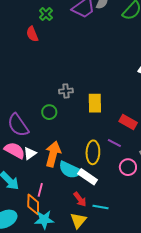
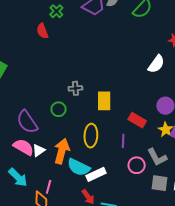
purple line: (114, 143) -> (123, 141), turned 64
yellow ellipse: (93, 152) -> (91, 136), moved
white rectangle: (88, 177) -> (96, 174), turned -60

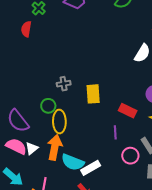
red semicircle: (42, 31) -> (26, 29), turned 35
yellow ellipse: (91, 136) -> (59, 122), moved

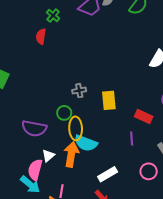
purple semicircle: (18, 121) -> (34, 128), turned -40
pink semicircle: (16, 146) -> (35, 170), moved, turned -100
pink circle: (130, 156) -> (149, 171), moved
cyan semicircle: (73, 162) -> (86, 143), moved

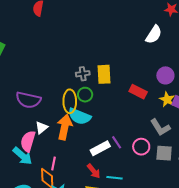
gray cross: (79, 91) -> (83, 74), moved
green circle: (64, 113) -> (85, 95), moved
purple line: (132, 138) -> (117, 142), moved, turned -32

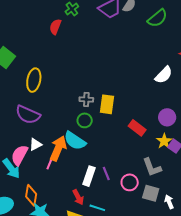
yellow ellipse: (70, 101) -> (34, 80), moved
white rectangle: (100, 148) -> (89, 176), turned -54
pink line: (54, 164) -> (50, 163), moved

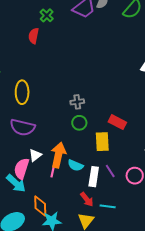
yellow rectangle: (107, 104) -> (102, 142), moved
red rectangle: (137, 128) -> (117, 122), moved
cyan semicircle: (75, 141) -> (75, 165), moved, size x0.7

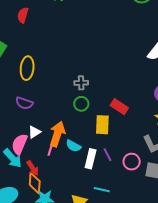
red semicircle: (34, 36) -> (23, 15), moved
purple semicircle: (22, 127) -> (24, 103), size x0.7
red arrow: (87, 199) -> (33, 168), moved

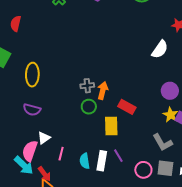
red semicircle: (23, 15) -> (16, 24), moved
orange arrow: (57, 134) -> (103, 91), moved, size x0.7
cyan semicircle: (73, 146) -> (85, 161), moved, turned 56
pink circle: (132, 162) -> (143, 170), moved

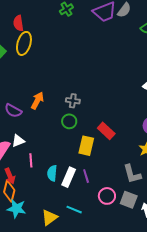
red semicircle: (16, 24) -> (18, 23), turned -35
yellow ellipse: (32, 75) -> (24, 43), moved
orange arrow: (103, 91) -> (37, 101), moved
pink line: (61, 154) -> (31, 160), turned -32

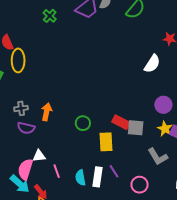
gray cross: (73, 101) -> (21, 108), moved
white triangle: (18, 141) -> (39, 156), turned 32
gray square: (129, 200) -> (136, 128), moved

